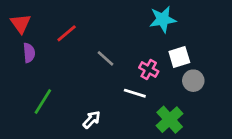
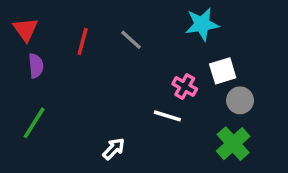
red line: (67, 33) -> (83, 42), turned -35
gray line: (106, 58) -> (131, 40), moved
green line: (43, 102) -> (34, 123), moved
green cross: (170, 120) -> (233, 144), moved

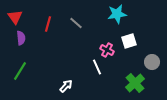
gray circle: (240, 100) -> (152, 62), moved
white line: (167, 116) -> (97, 67), turned 49

